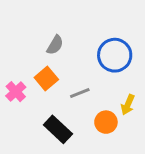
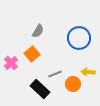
gray line: (80, 93) -> (55, 74), moved
yellow arrow: (128, 105) -> (88, 72), turned 72

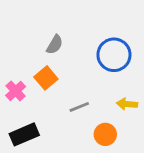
orange circle: (73, 84) -> (105, 134), moved
black rectangle: (40, 89) -> (24, 134), moved, turned -66

